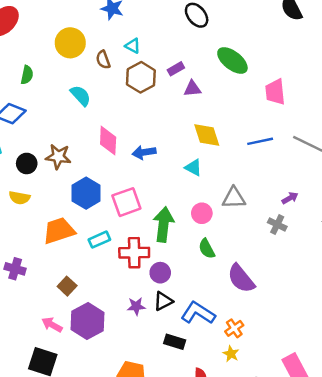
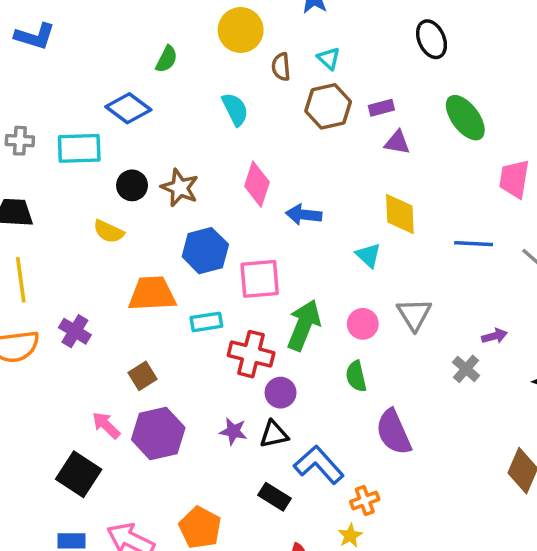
gray triangle: (234, 198) -> (414, 314), turned 45

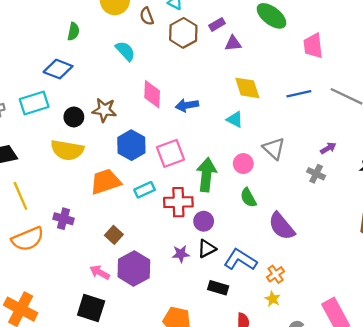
yellow semicircle: (109, 232) -> (67, 150), size x1.6

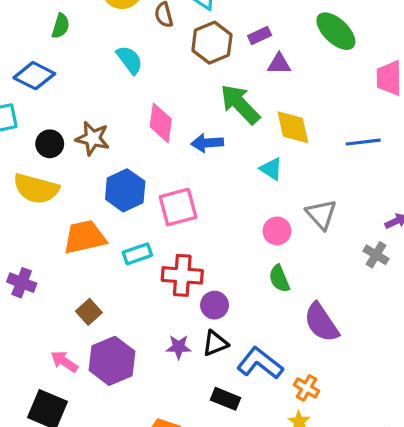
green arrow: (206, 175) -> (240, 104), moved, turned -56
orange cross: (276, 274) -> (306, 388), turned -30

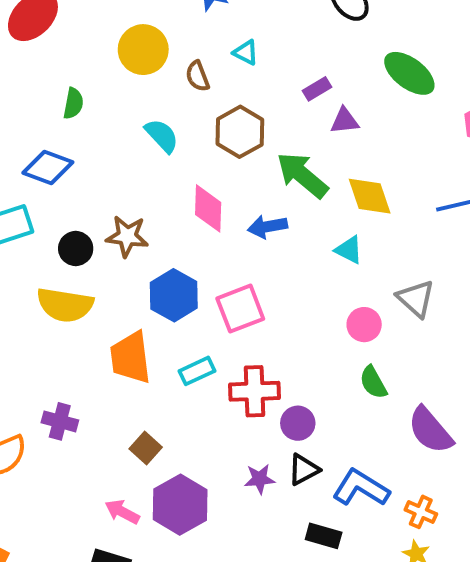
brown hexagon: (212, 43) -> (240, 132), moved
orange trapezoid: (85, 237) -> (130, 358), turned -78

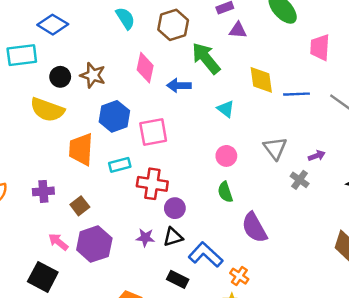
yellow diamond: (370, 196) -> (261, 80), moved
gray triangle: (416, 298) -> (275, 148), moved
purple cross: (60, 421) -> (43, 191), moved, turned -30

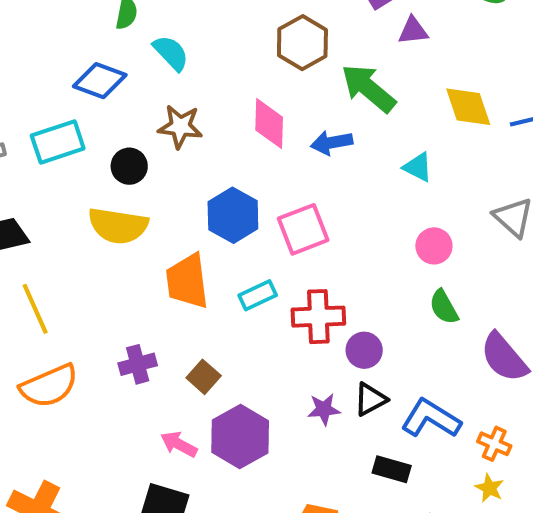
cyan semicircle: (125, 18) -> (171, 53), moved
brown star: (93, 75) -> (180, 127), moved

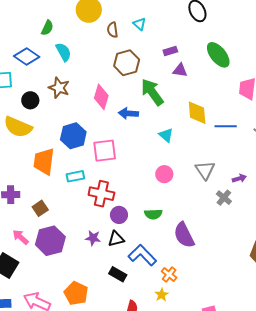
green semicircle: (444, 307) -> (153, 214), moved, turned -78

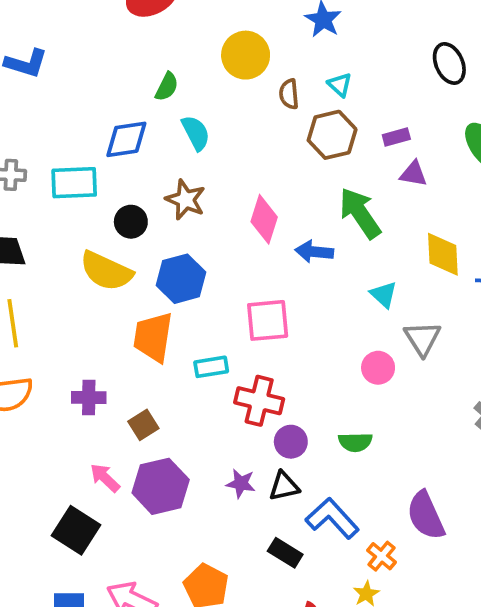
blue diamond: (27, 57) -> (126, 139), turned -45
brown hexagon: (127, 63) -> (332, 135), moved
blue hexagon: (73, 136) -> (181, 279), moved
gray triangle: (205, 170) -> (422, 338), moved
purple semicircle: (184, 235) -> (426, 515), moved

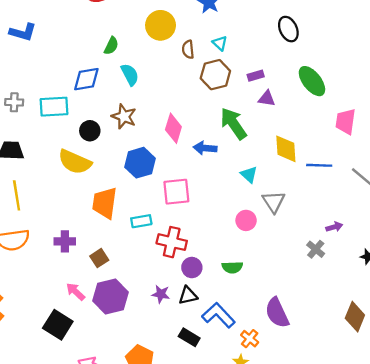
blue hexagon: (181, 279) -> (140, 163), moved

